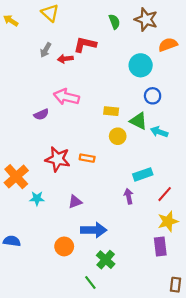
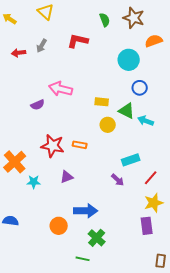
red arrow: (65, 59) -> (19, 53), moved
purple arrow: (129, 196) -> (118, 180), turned 144
purple triangle: (75, 202) -> (67, 177), moved
green line: (90, 282) -> (83, 259), turned -40

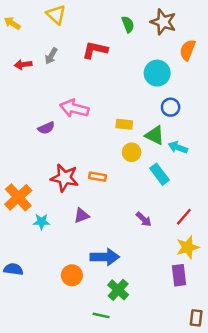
orange semicircle: (154, 41) -> (188, 50), turned -48
cyan rectangle: (131, 160) -> (160, 174), moved, turned 72

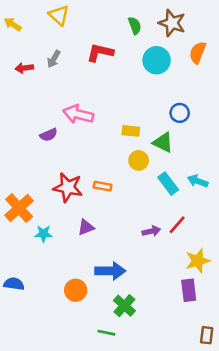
cyan circle: (157, 73) -> (157, 60), moved
cyan arrow: (178, 147) -> (198, 181), moved
red line: (184, 217) -> (177, 225), moved
purple arrow: (144, 219) -> (151, 231), turned -56

